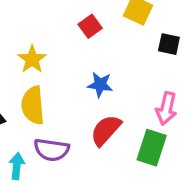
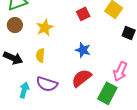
yellow semicircle: (33, 105) -> (40, 55), size x0.6

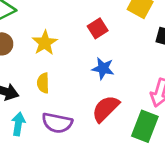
red square: (83, 14) -> (98, 28), moved
cyan arrow: (24, 90) -> (18, 124), moved

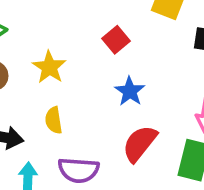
blue star: (103, 68) -> (130, 91), turned 30

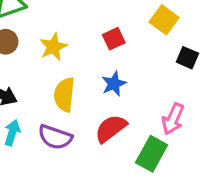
yellow semicircle: (54, 120) -> (64, 95), moved, size x1.5

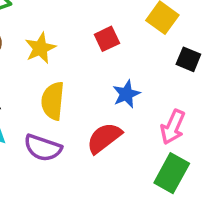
blue star: (114, 84) -> (126, 94), moved
green rectangle: (152, 154) -> (172, 173), moved

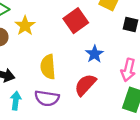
red square: (107, 39) -> (76, 21), size x1.5
yellow star: (40, 48) -> (25, 26), moved

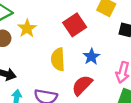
yellow semicircle: (48, 67) -> (58, 59), moved

